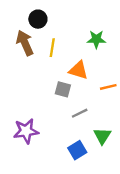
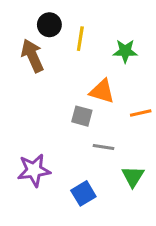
yellow line: (52, 48) -> (80, 39), moved
gray line: (80, 113) -> (104, 147), turned 35
blue square: (77, 150) -> (83, 193), moved

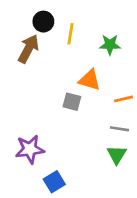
brown arrow: (32, 56) -> (28, 49), turned 52
gray line: (104, 147) -> (119, 129), moved
blue square: (83, 193) -> (54, 182), moved

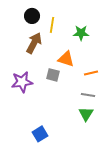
brown arrow: (28, 49) -> (34, 43), moved
purple star: (30, 149) -> (22, 82), moved

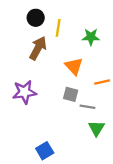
orange triangle: (66, 59) -> (74, 66), turned 30
gray square: (53, 75) -> (71, 94), moved
gray line: (88, 95) -> (87, 107), moved

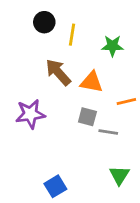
brown arrow: (38, 48) -> (58, 72), moved, turned -70
orange triangle: (74, 66) -> (92, 82), turned -36
green triangle: (96, 128) -> (119, 175), moved

